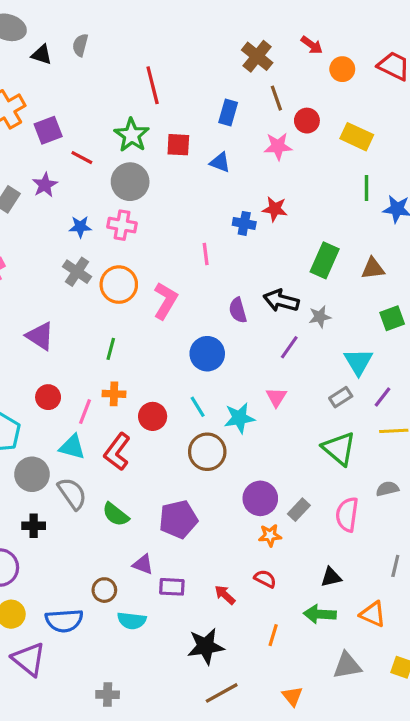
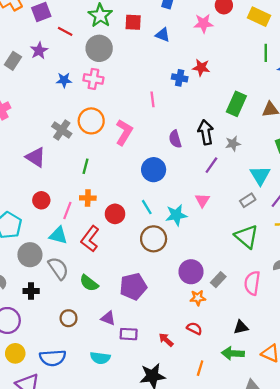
gray cross: (77, 272) -> (62, 130), moved
black arrow: (281, 301) -> (206, 132), turned 65
brown circle: (104, 590) -> (69, 318), moved

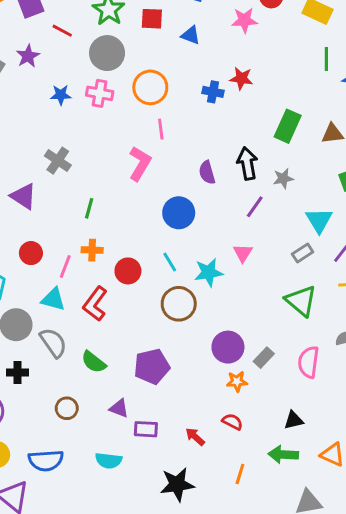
pink line: (152, 99) -> (161, 129), moved
orange circle: (91, 121) -> (150, 87), moved

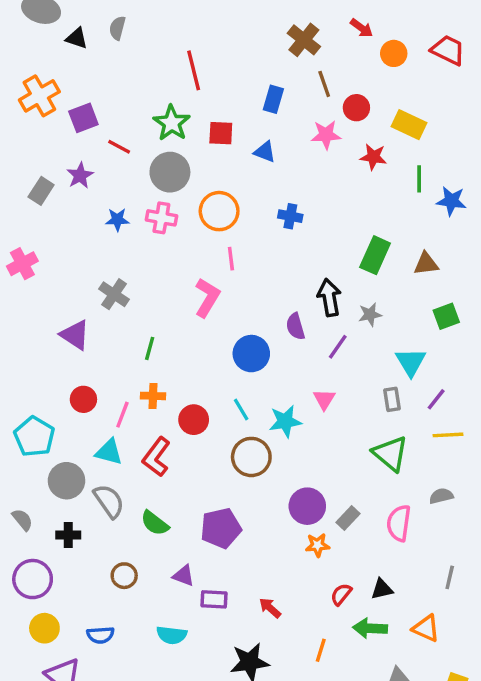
red star: (241, 78) -> (373, 157), moved
purple semicircle: (207, 172) -> (295, 326), moved
gray rectangle: (303, 253) -> (392, 399), turned -66
red semicircle: (232, 422) -> (341, 594), moved, turned -78
blue semicircle: (46, 461) -> (100, 635), size x0.7

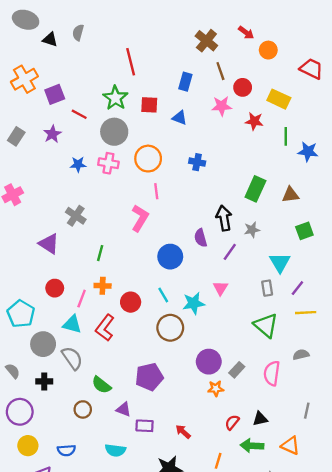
red trapezoid: (448, 50) -> (311, 69), moved
gray rectangle: (41, 191) -> (16, 136), moved
green semicircle: (155, 523) -> (101, 385), moved

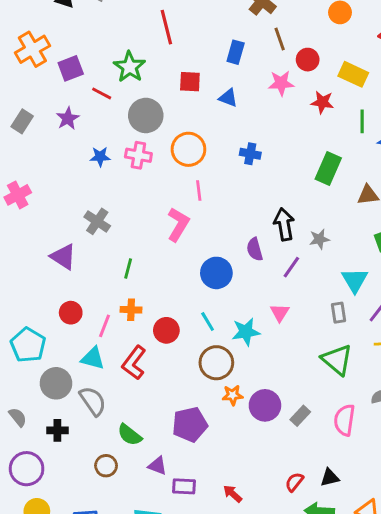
green star: (115, 98) -> (130, 67), moved
green rectangle: (255, 189) -> (328, 168), moved
orange star: (216, 388) -> (233, 395), moved

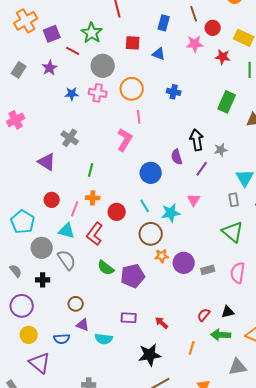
gray rectangle: (300, 416) -> (208, 270), turned 32
green semicircle: (130, 435) -> (106, 268), moved
purple triangle: (158, 466) -> (83, 325), moved

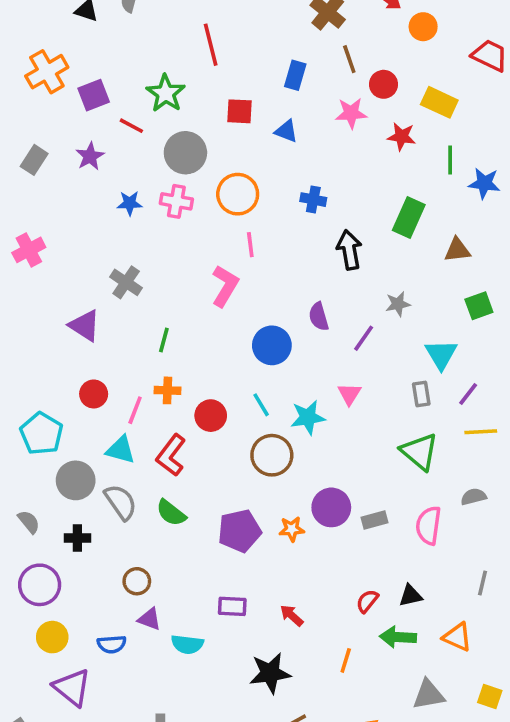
black arrow: (197, 140) -> (349, 250), moved
orange star: (162, 256) -> (292, 529), moved
green semicircle: (106, 268) -> (171, 513), moved

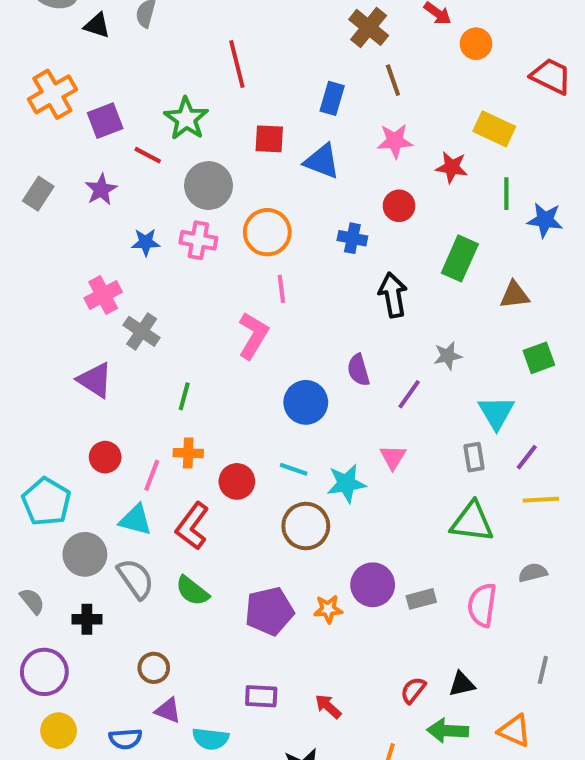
red circle: (384, 84) -> (399, 206), moved
blue triangle: (286, 131) -> (322, 161), size x1.4
pink cross: (29, 250) -> (103, 295), moved
cyan line: (261, 405) -> (294, 469), turned -40
green triangle: (420, 452) -> (472, 522), turned -33

